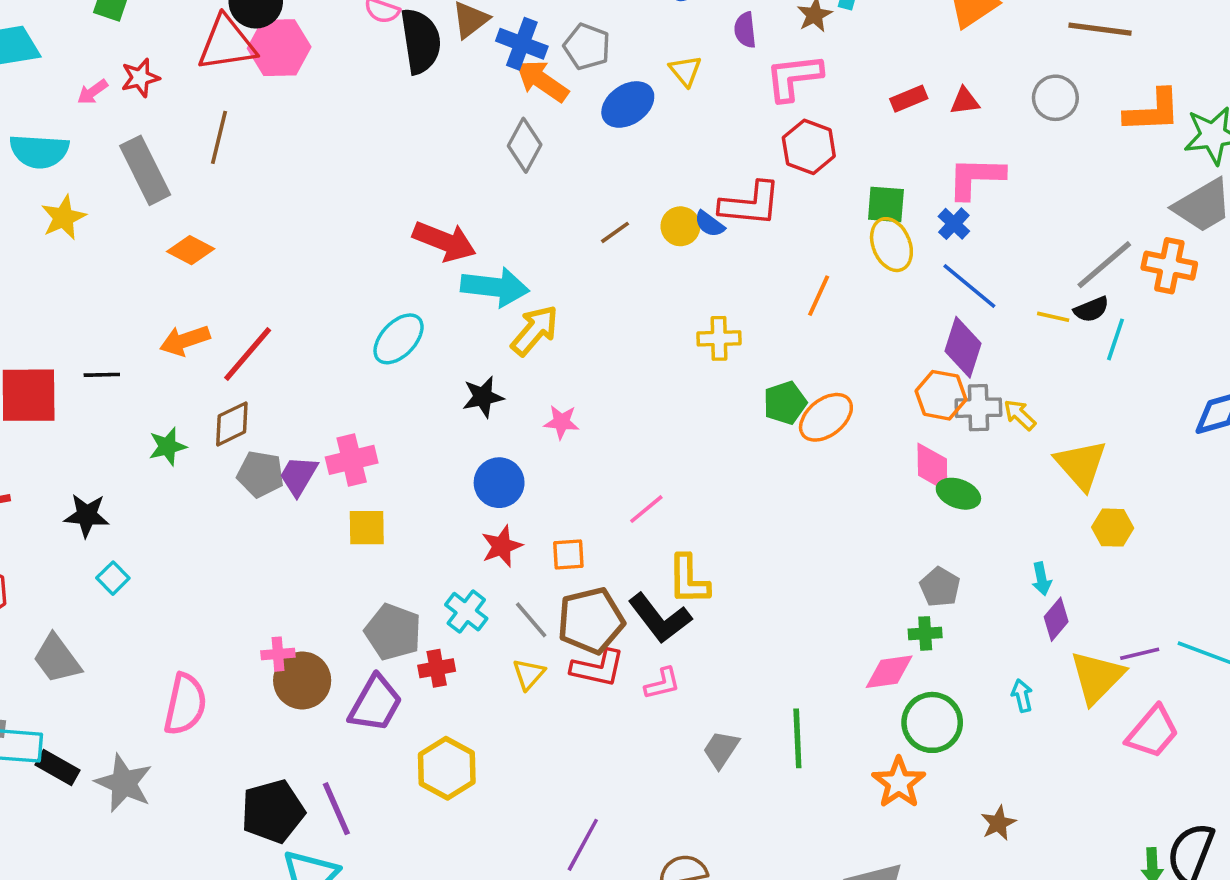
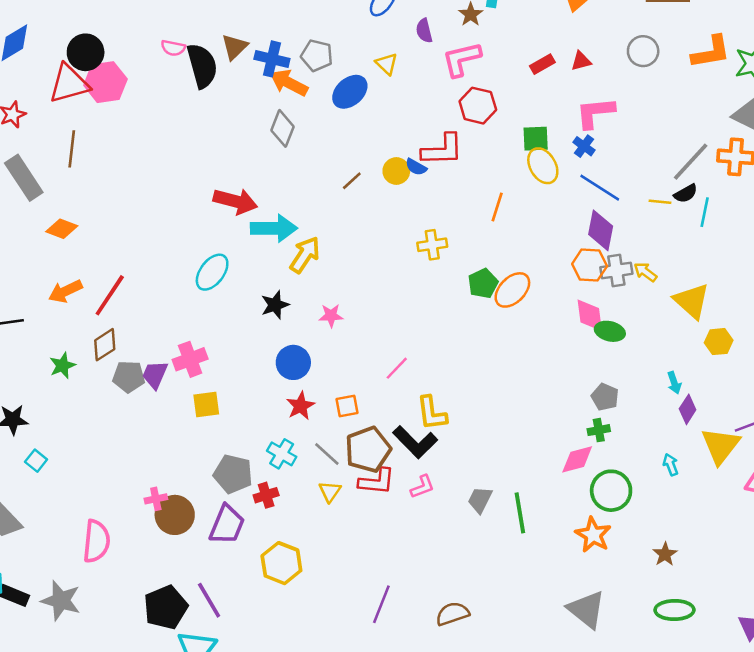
gray trapezoid: (721, 749) -> (480, 500), moved

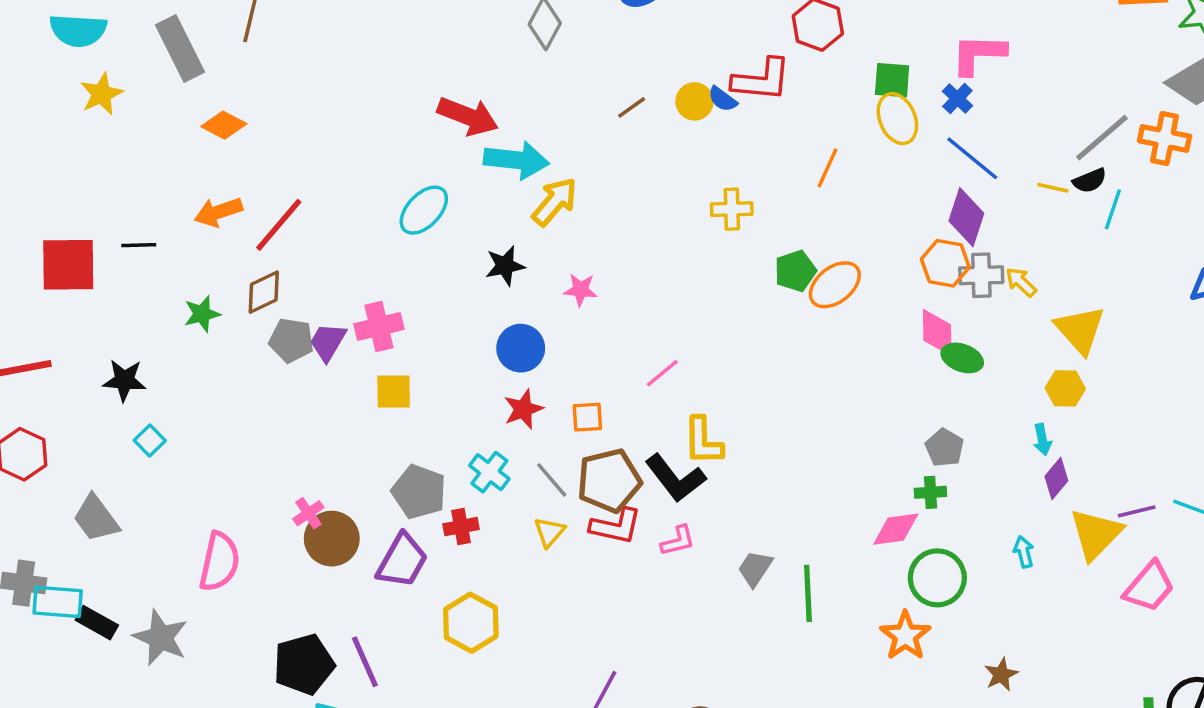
yellow hexagon: (719, 342) -> (1065, 388), moved
pink cross: (156, 499) -> (308, 513), turned -30

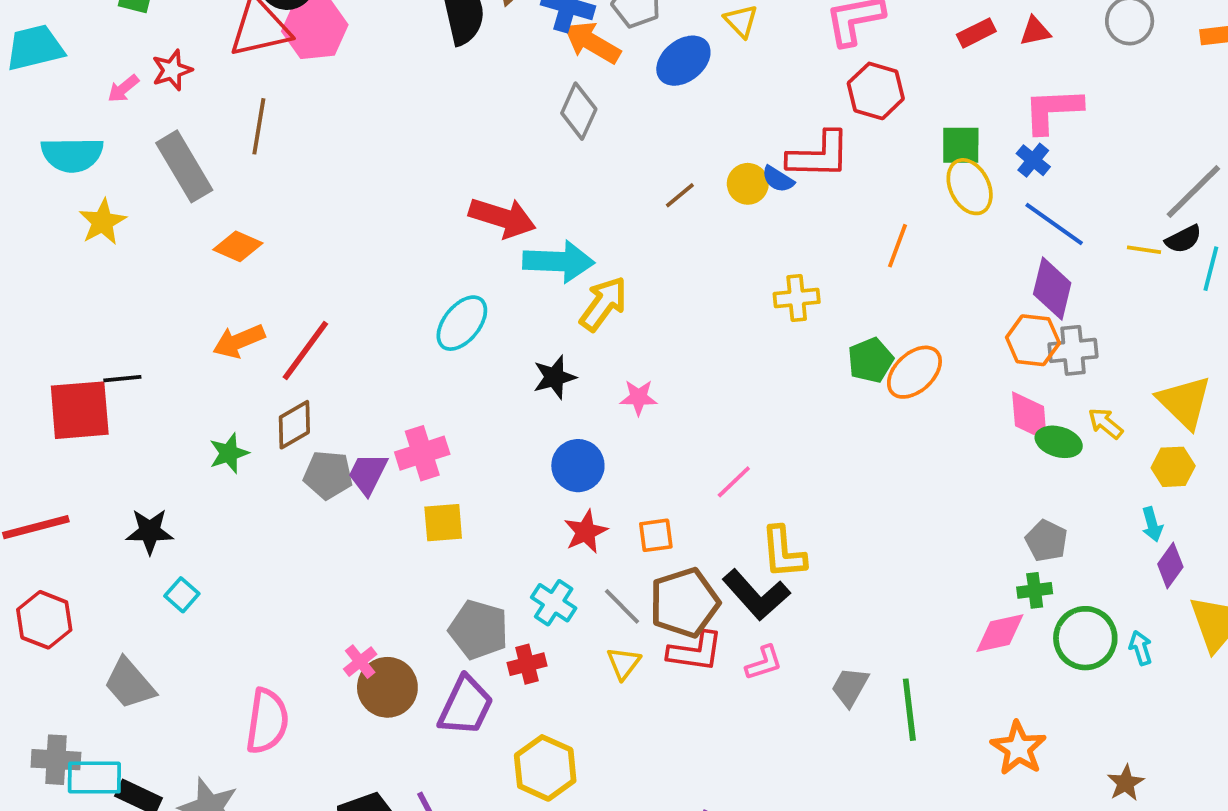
black line: (139, 245) -> (122, 379), moved
yellow arrow: (1021, 282) -> (1105, 423), moved
green circle: (937, 578) -> (1085, 638), moved

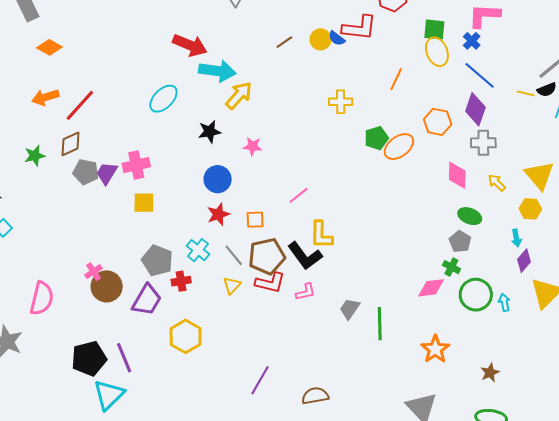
orange hexagon: (1033, 340) -> (438, 122), moved
green ellipse: (1059, 442) -> (470, 216), moved
green cross: (1035, 590) -> (451, 267), turned 30

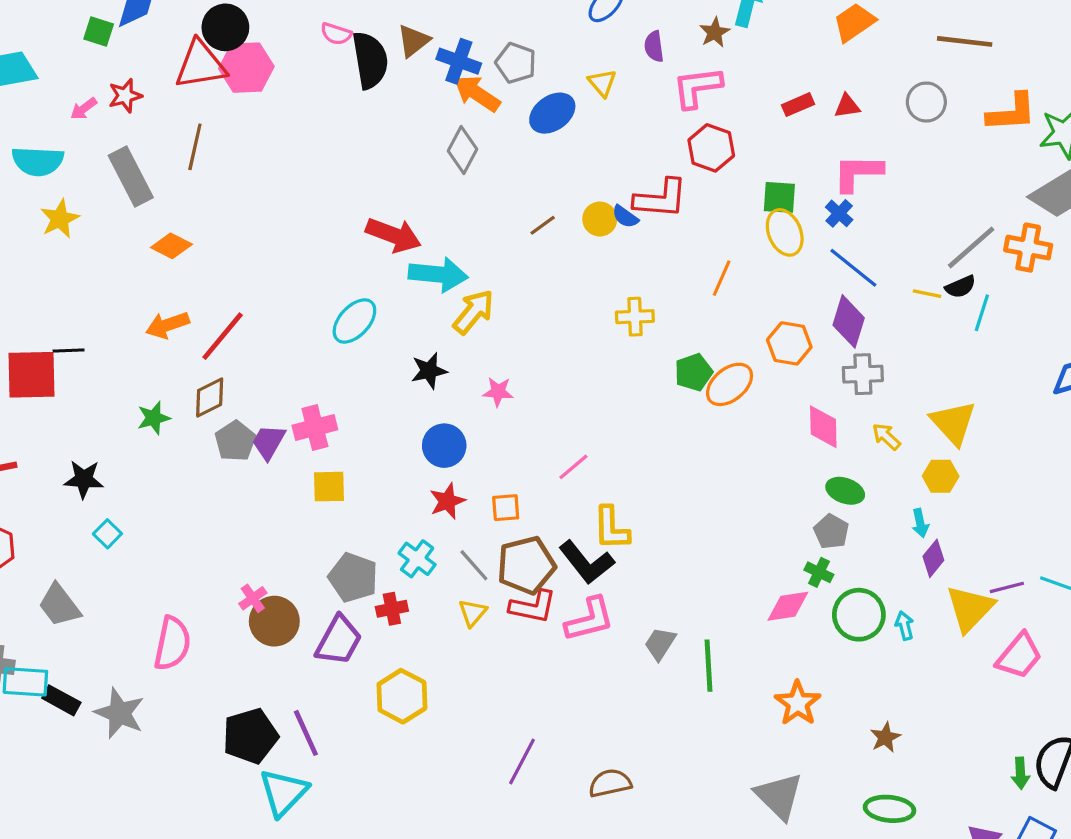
gray pentagon: (86, 172) -> (235, 441), turned 30
pink L-shape: (306, 292) -> (590, 619), size x1.6

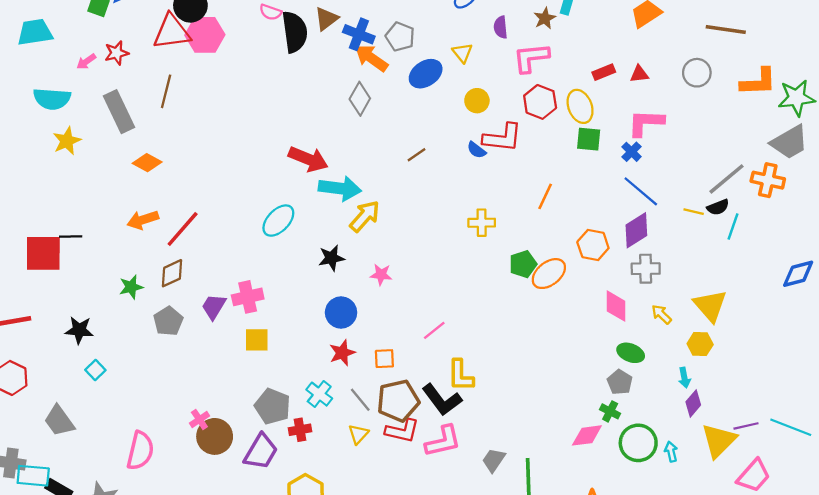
yellow circle: (600, 219) -> (477, 101), moved
yellow ellipse: (785, 232) -> (580, 106), moved
purple diamond: (849, 321) -> (636, 230), turned 39
gray pentagon: (235, 441) -> (168, 321), moved

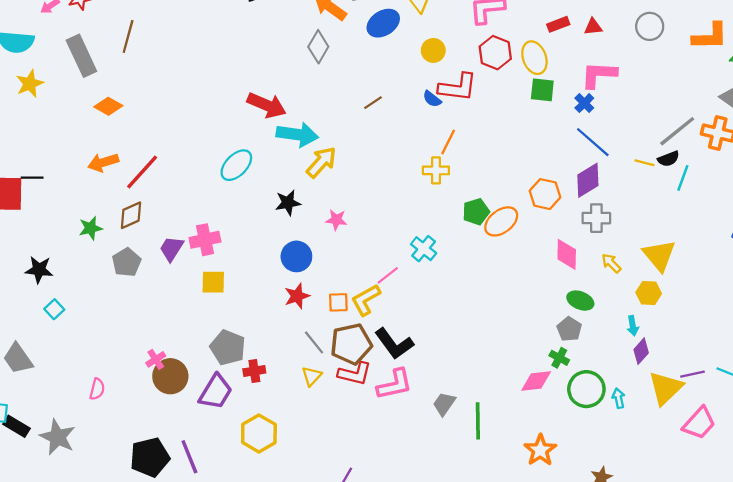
orange line: (545, 196) -> (448, 142), moved
yellow L-shape: (460, 375) -> (366, 300), moved, turned 60
cyan cross: (319, 394) -> (424, 249), moved
pink semicircle: (140, 451) -> (97, 389), size x0.6

